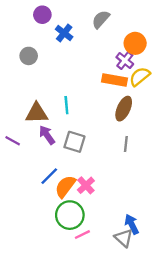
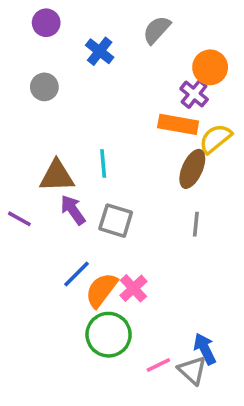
purple circle: (42, 15) -> (46, 23), moved
yellow semicircle: (140, 77) -> (215, 139), moved
pink line: (82, 235) -> (158, 365), moved

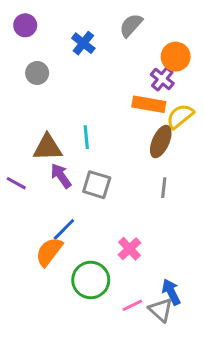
purple circle: (46, 23) -> (25, 25), moved
pink cross: (133, 288) -> (129, 249), moved
orange semicircle: (101, 290) -> (49, 252), moved

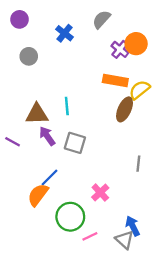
purple cross: (162, 79) -> (120, 49), moved
gray line: (164, 188) -> (138, 164), moved
pink line: (132, 305) -> (90, 236), moved

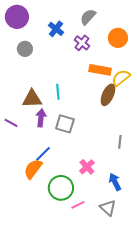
purple circle: (19, 19) -> (17, 17), size x1.5
purple cross: (120, 49) -> (82, 43), moved
purple arrow: (47, 136) -> (41, 118), turned 42
blue arrow: (133, 226) -> (115, 182), moved

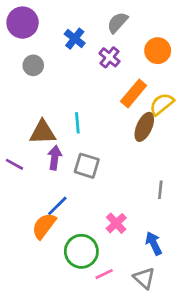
orange rectangle: (100, 70) -> (134, 93), turned -60

